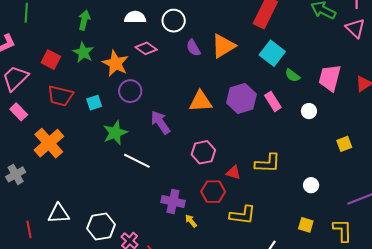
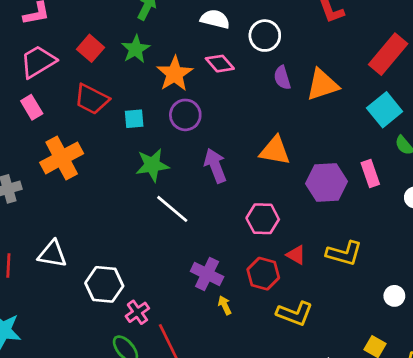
purple hexagon: (241, 98) -> (327, 182), moved

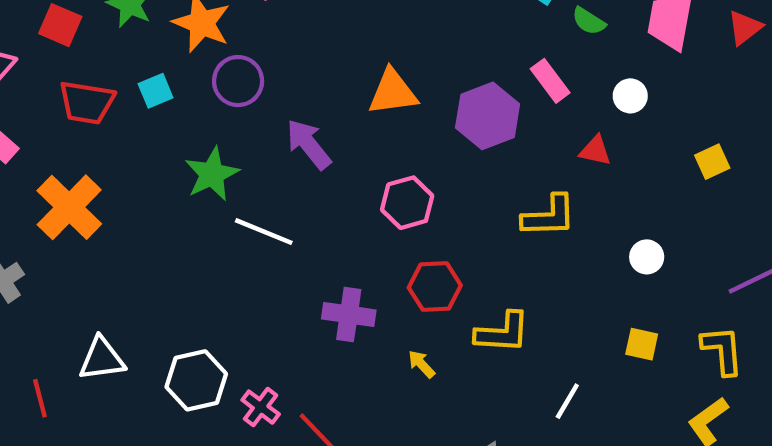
cyan square: (134, 119) -> (156, 91), moved
red triangle: (296, 255) -> (595, 151), moved
yellow arrow: (225, 305) -> (421, 364), moved

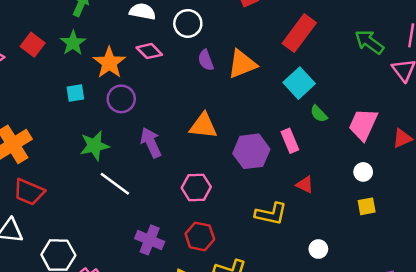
white circle: (630, 96) -> (363, 172), moved
red trapezoid: (87, 102) -> (29, 192), moved

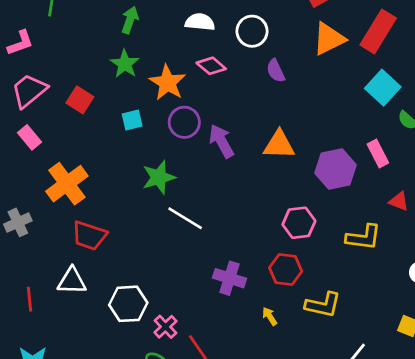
red square: (33, 45) -> (80, 100), moved
orange triangle: (242, 64) -> (329, 39), moved
purple arrow: (151, 143) -> (221, 141), moved
pink hexagon: (196, 187) -> (299, 223), moved

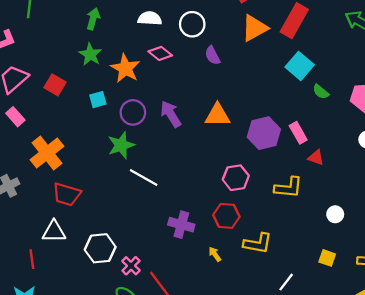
purple circle: (184, 122) -> (133, 112), moved
pink rectangle: (378, 153) -> (298, 133), moved
red line: (29, 299) -> (32, 259), moved

